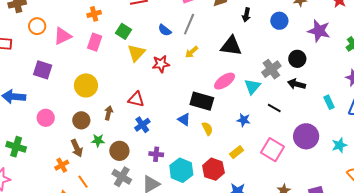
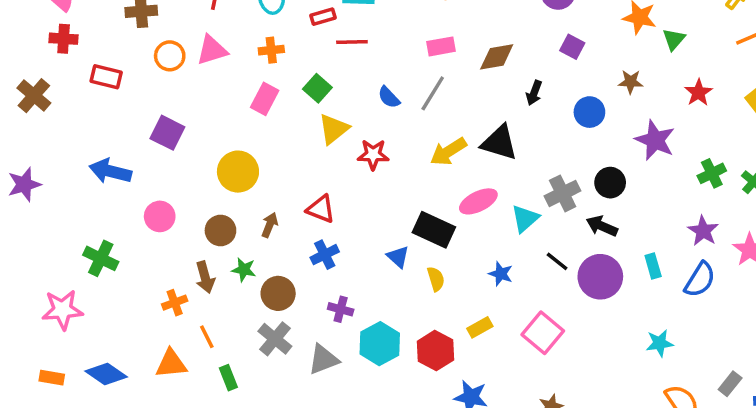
pink triangle: (63, 36) -> (212, 50), moved
yellow arrow: (192, 52) -> (448, 152), moved, size x1.5
purple circle: (306, 136) -> (600, 277), moved

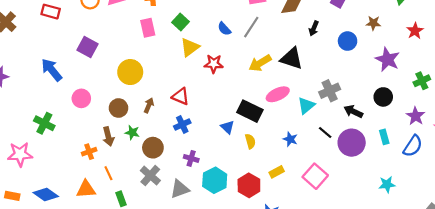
pink rectangle: (265, 99) -> (148, 28), turned -42
blue arrow: (110, 171) -> (52, 70), turned 35
black circle: (610, 183) -> (383, 97), moved

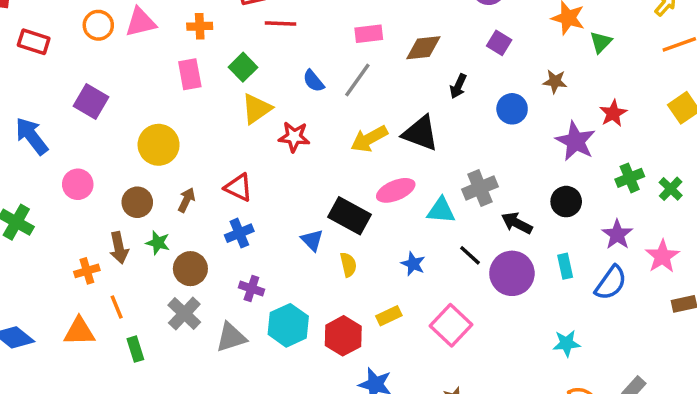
red star: (415, 31) -> (613, 113), moved
cyan triangle: (306, 106) -> (441, 210), turned 42

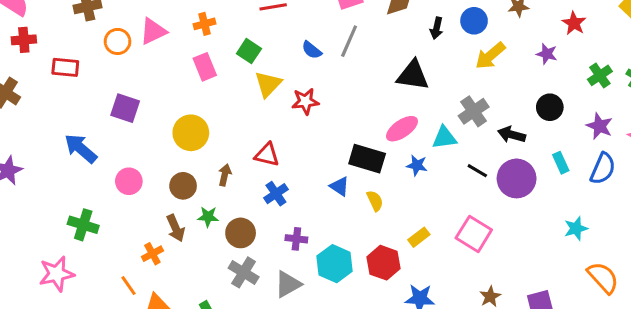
blue circle: (512, 109) -> (474, 21), moved
yellow arrow: (369, 139) -> (490, 56), moved
purple star: (575, 141) -> (547, 54), size x0.6
blue star: (413, 264) -> (417, 165), moved
orange line: (117, 307) -> (128, 286), moved

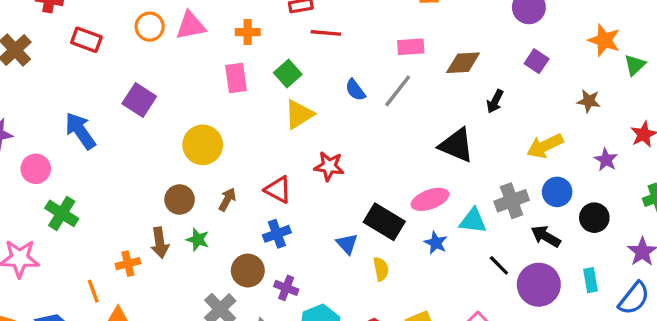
blue circle: (474, 21) -> (557, 192), moved
red star: (305, 101) -> (329, 166), moved
pink circle: (129, 181) -> (36, 169), moved
brown circle: (241, 233) -> (248, 271), moved

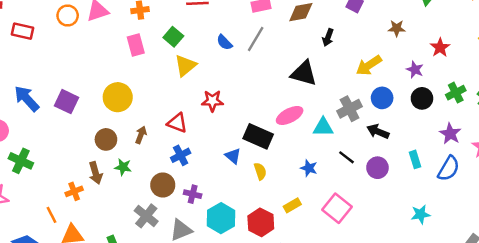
purple square: (139, 100) -> (67, 102), moved
black circle: (594, 218) -> (422, 98), moved
blue star: (436, 243) -> (309, 168), moved
purple circle: (539, 285) -> (377, 168), size x0.7

